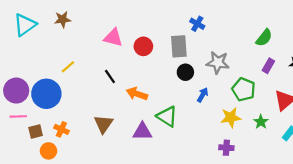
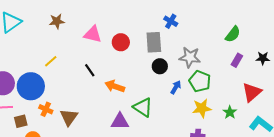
brown star: (63, 19) -> (57, 21), moved
green pentagon: (244, 89) -> (200, 81), moved
brown triangle: (103, 124) -> (69, 117), moved
orange cross: (61, 129) -> (46, 109), moved

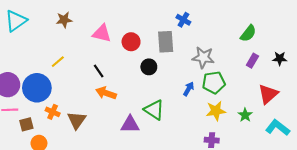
black circle: (160, 66) -> (149, 67), moved
green pentagon: (200, 81) -> (214, 83), turned -30
orange arrow: (115, 86) -> (106, 93), moved

